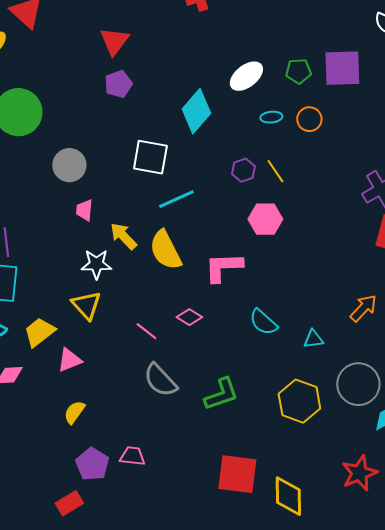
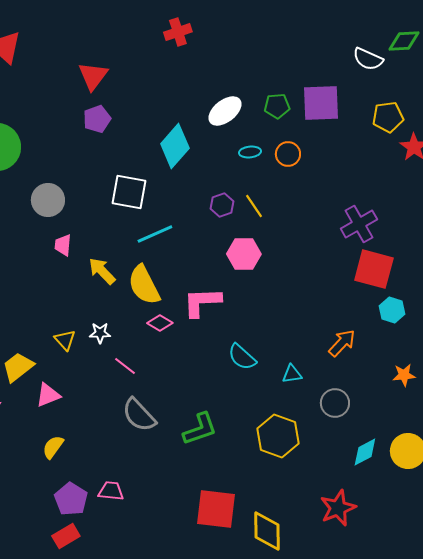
white star: (96, 264) -> (100, 333), moved, size x0.7
yellow triangle: (86, 305) -> (65, 340), size x0.7
pink diamond: (189, 317) -> (160, 323), moved
gray circle: (358, 384) -> (335, 403), moved, size x0.7
red rectangle: (69, 503) -> (66, 536), moved

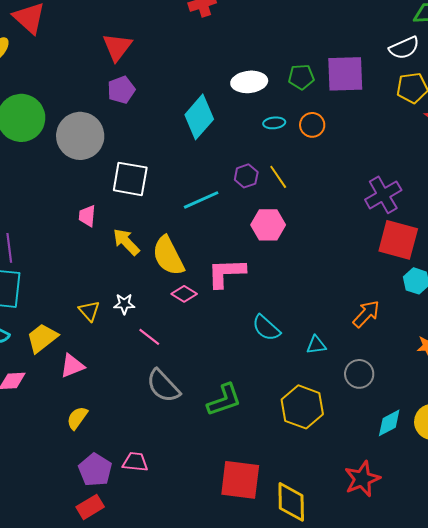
white semicircle: (368, 59) -> (404, 48), moved, turned -48
white ellipse: (225, 111) -> (249, 82), turned 32
white square: (129, 192) -> (130, 179), moved
gray circle: (48, 200) -> (80, 136), moved, size x1.4
cyan line: (155, 234) -> (201, 200), moved

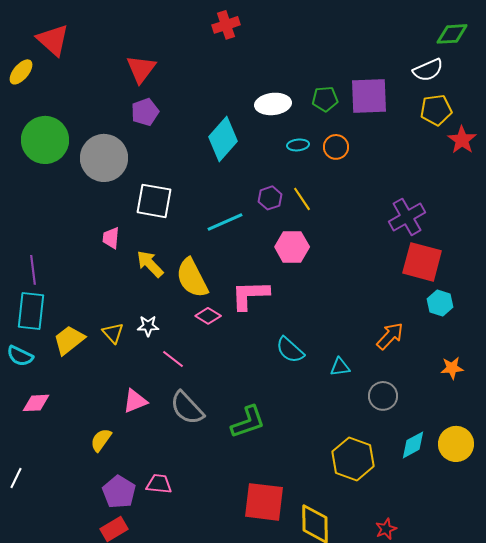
yellow trapezoid: (42, 338) -> (69, 340), moved
pink triangle: (72, 366) -> (135, 401), moved
yellow hexagon: (302, 407) -> (353, 459), moved
red star: (362, 479) -> (386, 529), moved, size x0.6

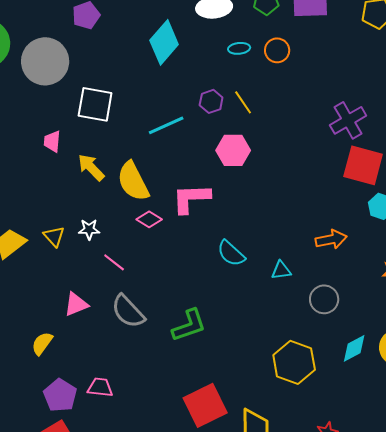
orange arrow: (390, 336) -> (331, 239), turned 36
red square: (264, 502) -> (205, 405), turned -33

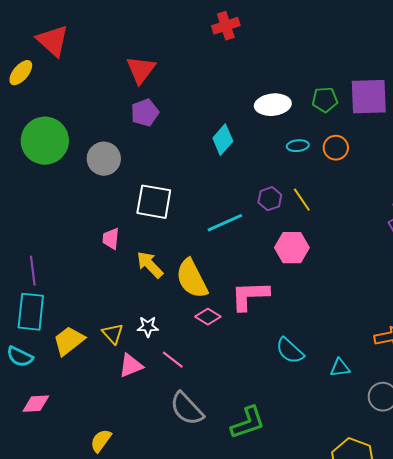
cyan diamond: (164, 42) -> (223, 140), size x0.7
gray circle: (45, 61) -> (104, 159), size x0.7
pink triangle: (76, 304) -> (131, 366), moved

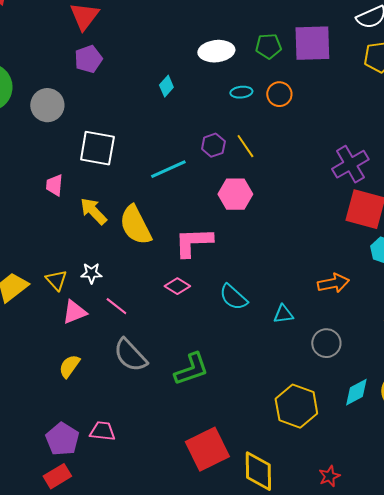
cyan diamond: (223, 140) -> (166, 86), size x0.7
pink diamond: (208, 317) -> (177, 286), moved
yellow semicircle: (101, 441) -> (69, 366), moved

